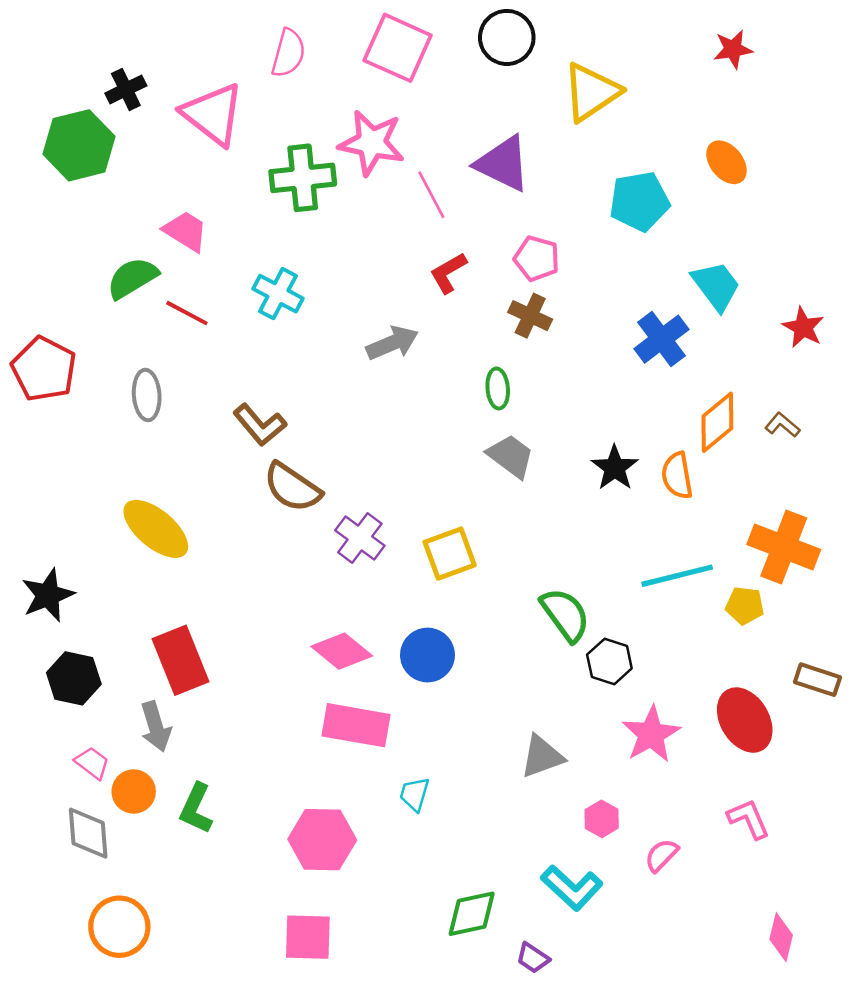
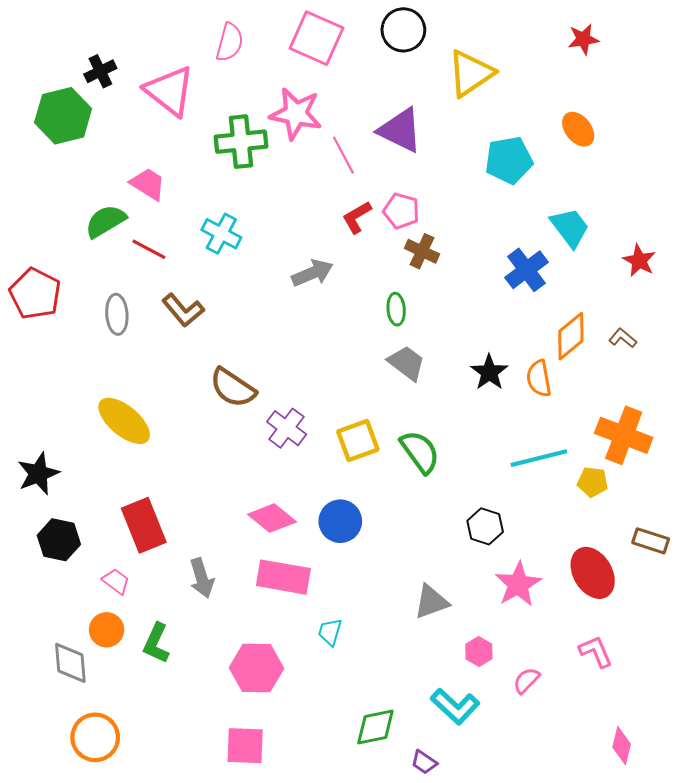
pink pentagon: (537, 258) -> (401, 211), moved
brown L-shape: (260, 425) -> (183, 310), moved
green semicircle: (565, 615) -> (420, 452), moved
gray arrow: (156, 727) -> (202, 578), moved
pink trapezoid: (92, 763) -> (116, 581), moved

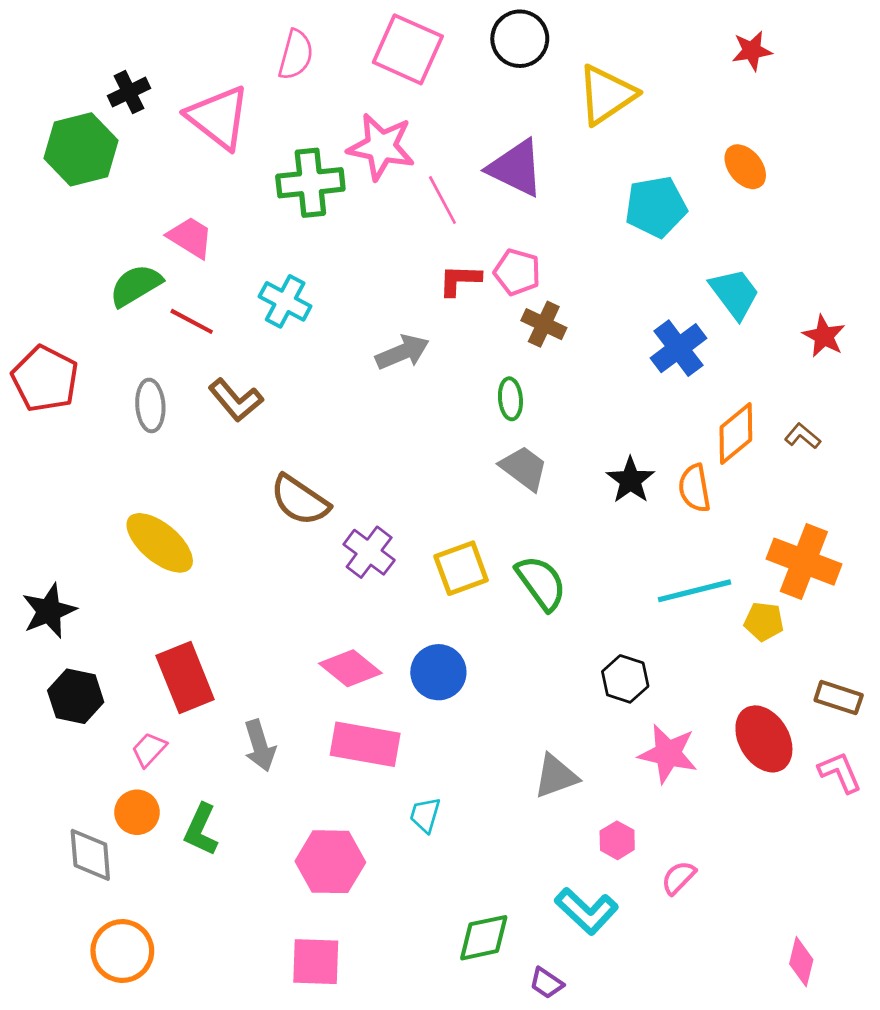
red L-shape: (357, 217) -> (460, 280), turned 32
pink trapezoid: (116, 581) -> (149, 750), turned -84
pink star: (518, 584) -> (668, 754), turned -30
pink L-shape: (596, 652) -> (840, 772), moved

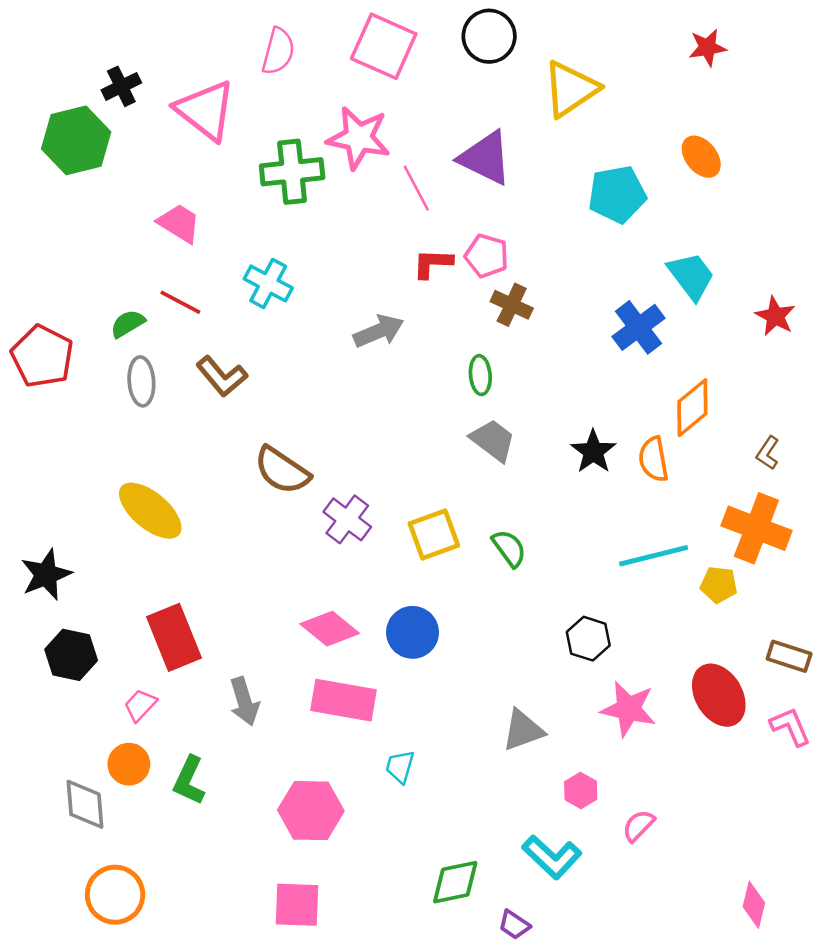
green semicircle: (136, 285) -> (128, 324), moved, size x0.7
brown L-shape: (803, 436) -> (768, 453), moved, turned -96
green semicircle: (541, 583) -> (509, 548), size x0.7

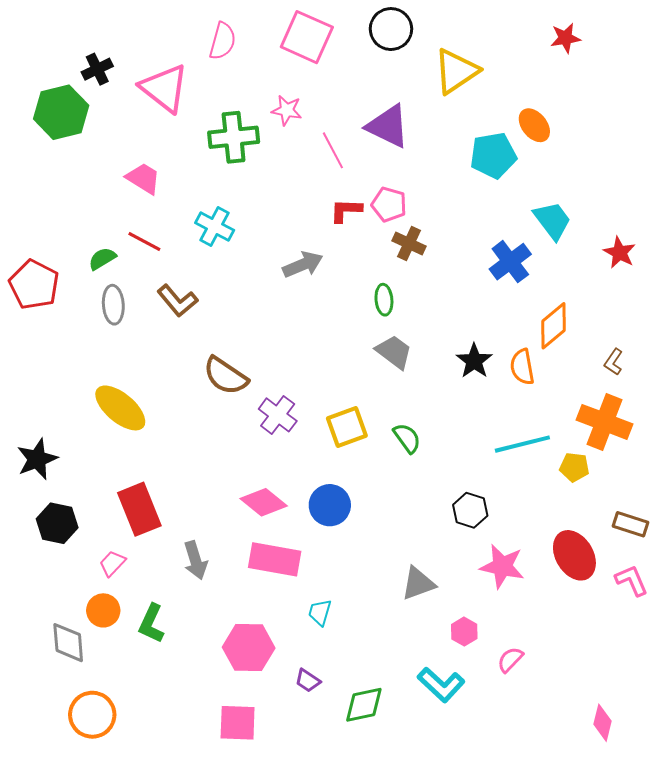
pink star: (359, 138) -> (287, 110), size x0.6
orange ellipse: (701, 157) -> (534, 125), moved
purple trapezoid: (514, 925) -> (308, 681), moved

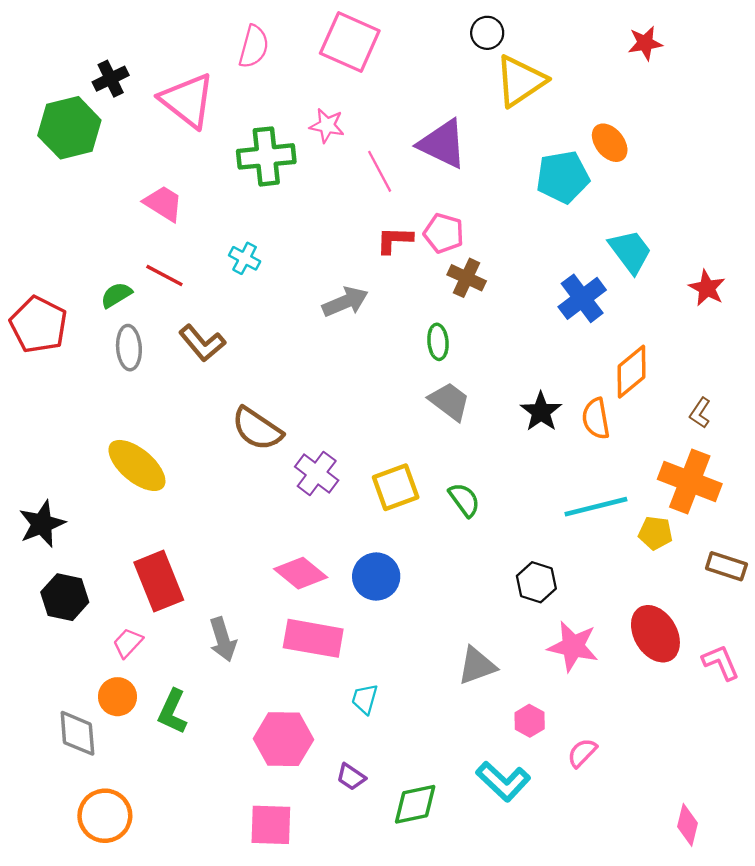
black circle: (391, 29) -> (487, 33), moved, size x0.7
cyan cross: (215, 226) -> (245, 258), size x0.7
brown rectangle: (631, 524) -> (726, 566), moved

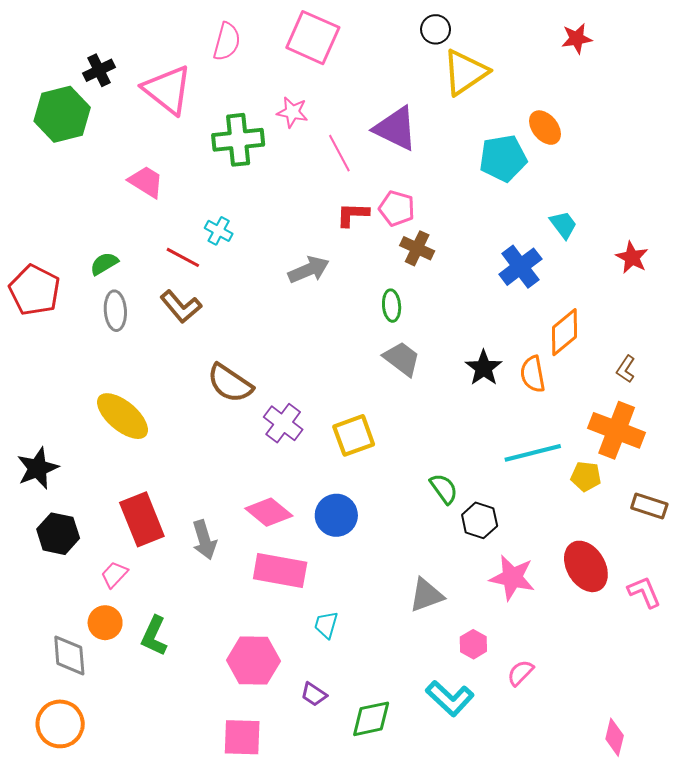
cyan trapezoid: (630, 251) -> (563, 225), size x0.7
red line: (164, 275) -> (183, 257), moved
green semicircle: (464, 500) -> (444, 489), moved
gray arrow: (223, 639) -> (204, 540), moved
orange circle: (105, 816) -> (60, 724), moved

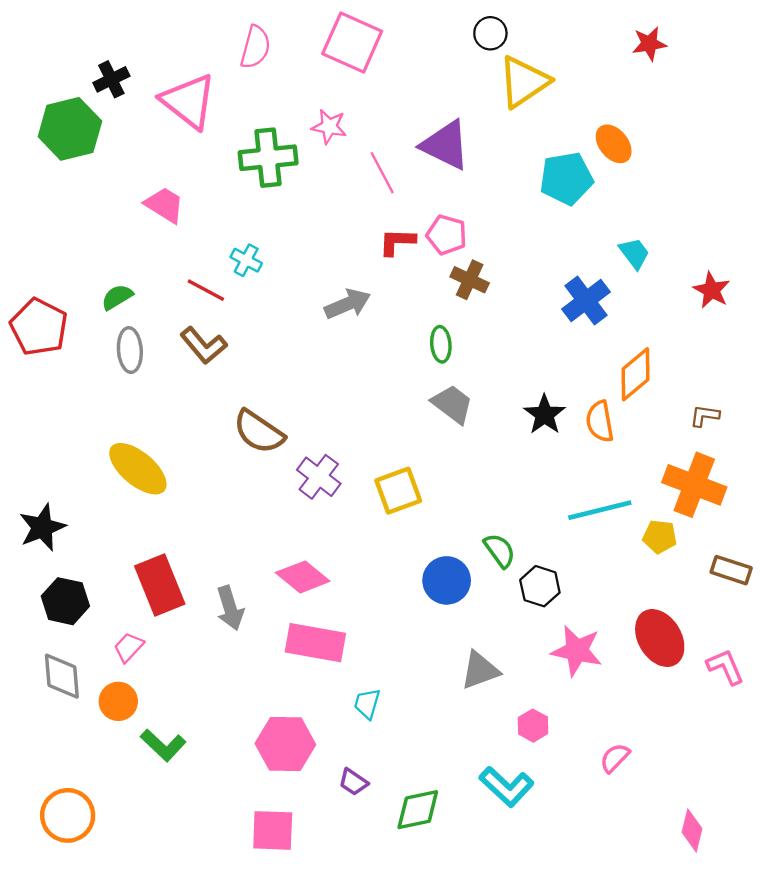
brown L-shape: (626, 369) -> (705, 416), turned 64
blue circle: (336, 515) -> (447, 580), moved
green L-shape: (154, 636) -> (163, 745), moved, turned -72
gray diamond: (69, 655) -> (62, 676), moved
pink semicircle: (520, 673) -> (615, 758), moved

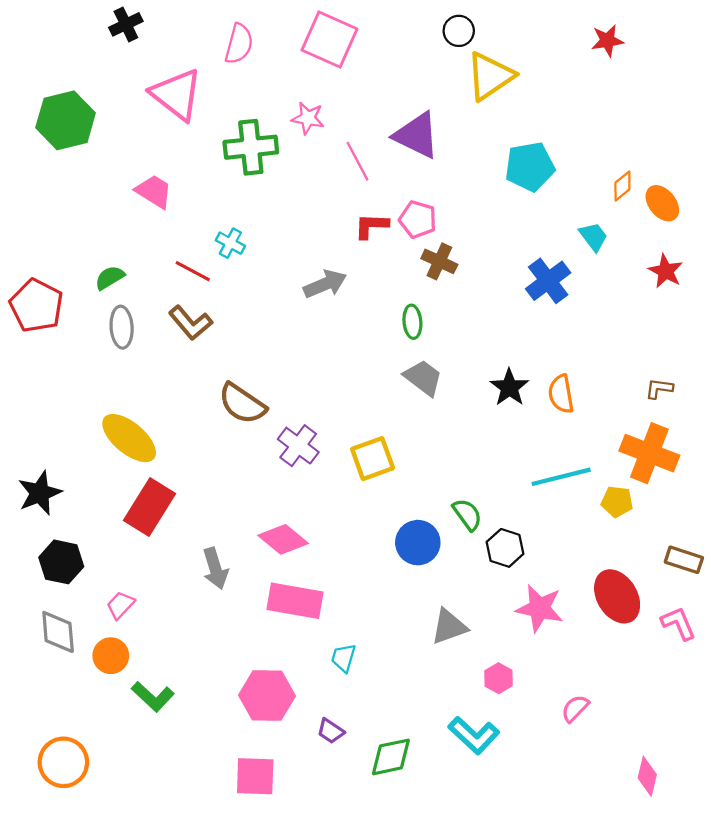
black cross: (111, 79) -> (126, 24), moved
orange ellipse: (614, 144) -> (662, 203), moved
orange diamond: (636, 374) -> (622, 186), moved, size x0.6
brown rectangle: (731, 570) -> (684, 560), moved
red rectangle: (160, 585) -> (150, 507), moved, turned 54

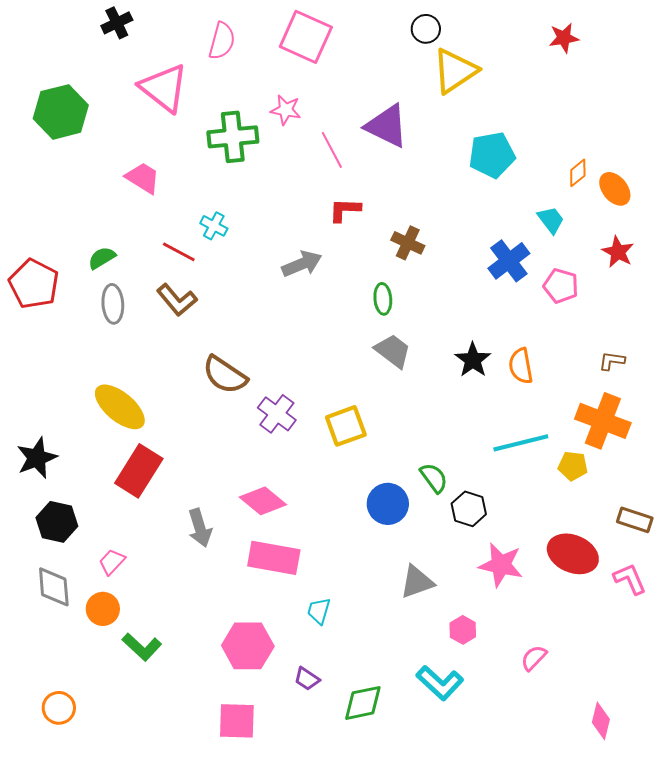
pink pentagon: (418, 219) -> (561, 286), moved
red ellipse: (617, 596) -> (573, 554), turned -36
orange circle: (63, 762) -> (59, 708), size x0.7

